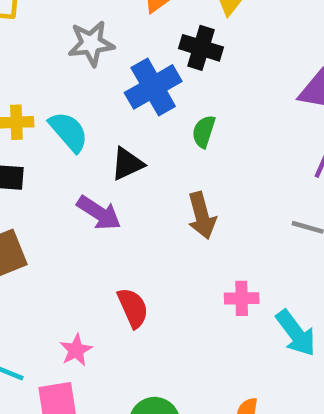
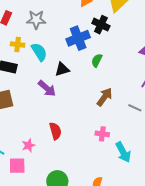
gray star: (91, 43) -> (36, 20), moved
brown arrow: (202, 216) -> (105, 97), moved, turned -138

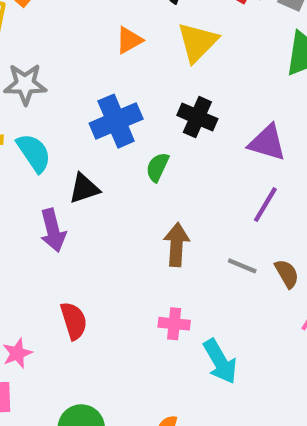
black cross: (101, 25) -> (197, 117), moved
purple arrow: (47, 88) -> (53, 230), turned 36
brown arrow: (105, 97) -> (177, 245), turned -30

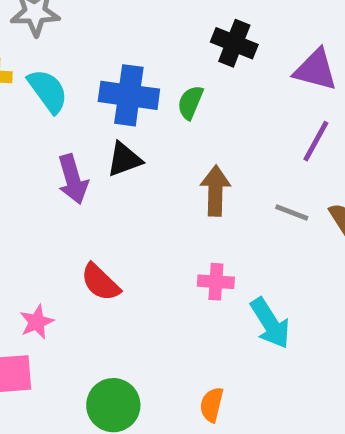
blue cross: (116, 121) -> (129, 95), moved, turned 33
black triangle: (84, 188) -> (124, 159), moved
red semicircle: (74, 321) -> (100, 282), turned 153

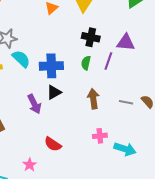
cyan semicircle: (48, 91) -> (21, 59), moved
green semicircle: (190, 102) -> (86, 63), moved
purple line: (316, 141) -> (108, 61), moved
cyan arrow: (270, 323) -> (125, 149), turned -30

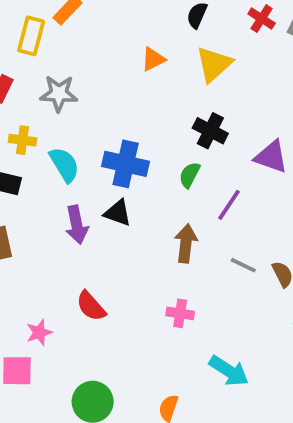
cyan semicircle: (21, 59) -> (64, 165), moved
purple line: (108, 61) -> (229, 205), moved
black triangle: (54, 92) -> (118, 213), turned 35
cyan arrow: (125, 149) -> (229, 371), moved

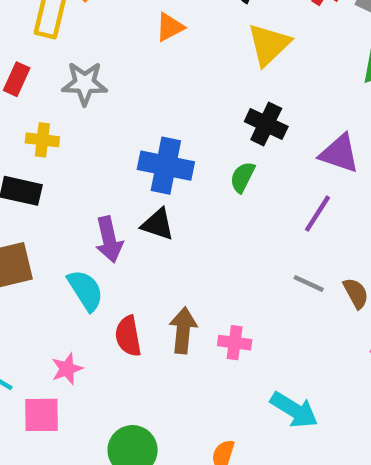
orange triangle: (153, 59) -> (170, 27), moved
cyan semicircle: (64, 165) -> (85, 290), moved
purple line: (229, 205) -> (318, 214), moved
brown arrow: (186, 243) -> (183, 330), moved
red semicircle: (91, 306) -> (128, 336), turned 32

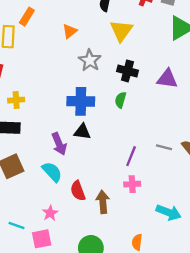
gray star: (84, 83) -> (90, 60), moved, turned -30
purple line: (318, 214) -> (131, 156), moved
brown arrow: (183, 330) -> (103, 202), moved

